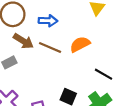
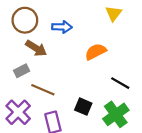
brown line: (50, 47) -> (43, 90), moved

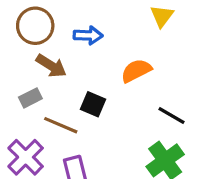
black square: (83, 107) -> (93, 104), moved

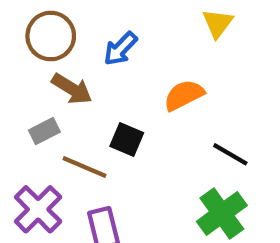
blue arrow: (88, 35) -> (120, 49), turned 132

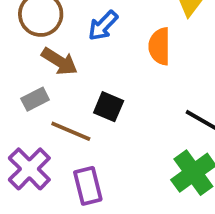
orange semicircle: (184, 95) -> (159, 46), moved, turned -63

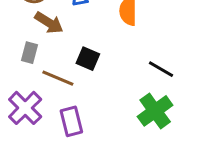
gray rectangle: (35, 99) -> (30, 53), turned -48

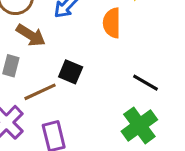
brown line: (58, 78) -> (40, 92), turned -48

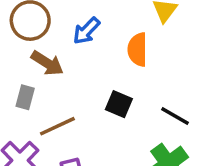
black square: (71, 72) -> (119, 104), moved

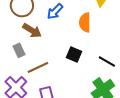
gray rectangle: (25, 97) -> (19, 50), turned -40

